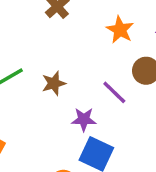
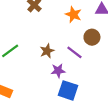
brown star: (54, 83) -> (47, 51), moved

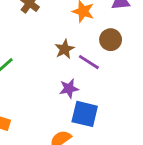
brown star: (47, 51) -> (65, 49), moved

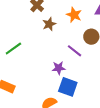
brown star: (65, 49) -> (49, 24), moved

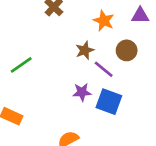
brown star: (49, 24) -> (85, 50), moved
blue square: (68, 87) -> (109, 102), moved

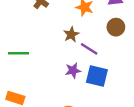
brown circle: (127, 50) -> (116, 27), moved
green line: (21, 65) -> (18, 53), turned 42

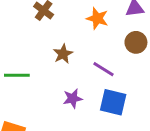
brown star: (71, 34) -> (63, 54), moved
purple star: (73, 70) -> (73, 99), moved

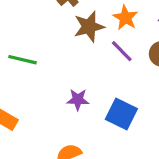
brown star: (63, 54) -> (89, 27), moved, size x1.4
purple line: (103, 69) -> (122, 51), moved

